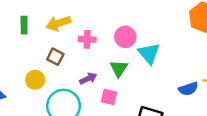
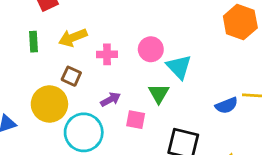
green triangle: (119, 68) -> (159, 93), moved
yellow circle: (35, 80) -> (49, 104), size x1.6

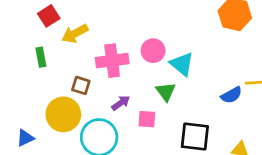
yellow arrow: (73, 38) -> (75, 34), moved
pink cross: (107, 54) -> (112, 61), size x1.6

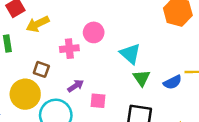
pink circle: (153, 51) -> (94, 32), moved
pink cross: (112, 61) -> (69, 49), size x0.7
green triangle: (166, 92) -> (142, 78), moved

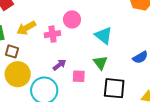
yellow arrow: (38, 24) -> (26, 28), moved
brown square: (41, 69) -> (12, 51), moved
green triangle: (142, 78) -> (100, 63), moved

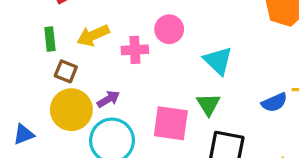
purple arrow: (59, 65) -> (108, 99), moved
pink square: (79, 76) -> (171, 123), size x1.6

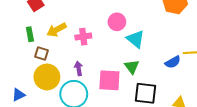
pink circle: (169, 29) -> (117, 22), moved
purple arrow: (108, 99) -> (79, 68), moved, turned -64

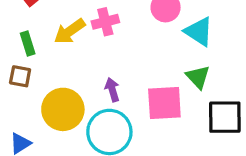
pink cross: (83, 37) -> (105, 22), moved
brown square: (41, 53) -> (20, 76), moved

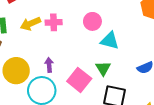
cyan triangle: (199, 32) -> (110, 41), turned -30
pink square: (164, 103) -> (79, 80), turned 30

